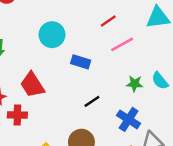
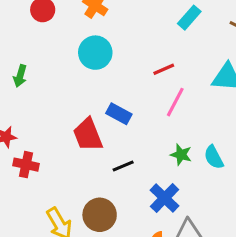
cyan circle: (52, 35) -> (95, 53), moved
pink line: (122, 44) -> (175, 102), turned -45
red trapezoid: (32, 85) -> (88, 135), moved

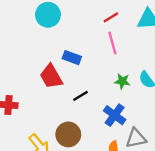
red line: (164, 69) -> (111, 17), moved
pink line: (175, 102) -> (112, 43), turned -35

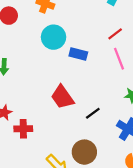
blue rectangle: (72, 58) -> (78, 54), moved

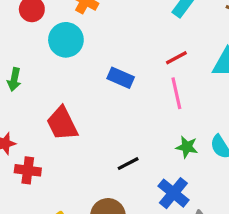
cyan circle: (54, 37) -> (66, 40), moved
red trapezoid: (62, 97) -> (62, 124), moved

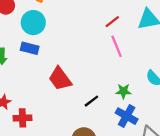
blue rectangle: (121, 78) -> (30, 48), moved
red trapezoid: (62, 124) -> (60, 79), moved
green star: (187, 147) -> (123, 91), moved

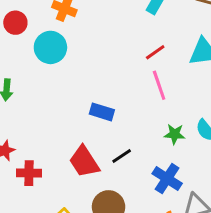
blue rectangle: (30, 48) -> (102, 112), moved
red trapezoid: (60, 79) -> (84, 162), moved
green star: (123, 91) -> (175, 134), moved

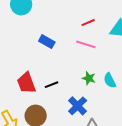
pink line: (159, 85) -> (86, 44), turned -66
blue rectangle: (102, 112) -> (47, 42), moved

